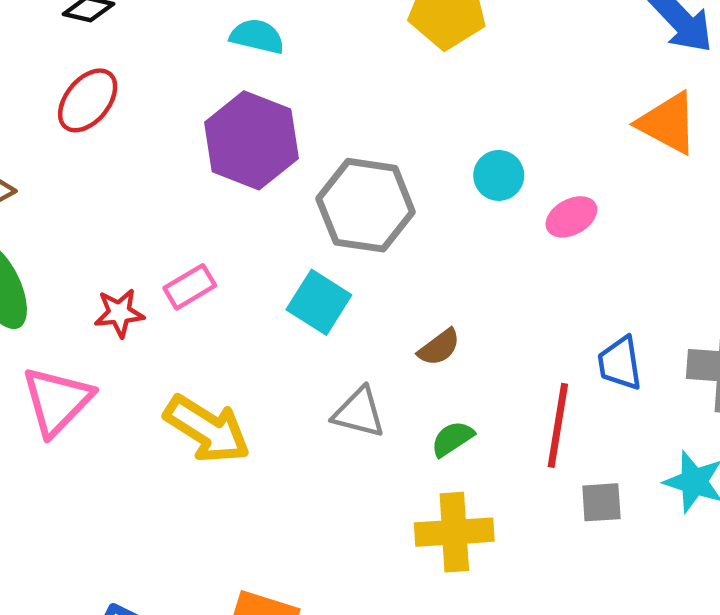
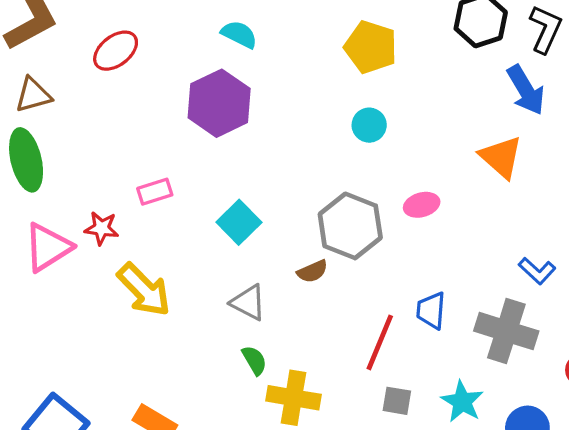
cyan circle: (499, 175) -> (369, 125), moved
gray hexagon: (366, 205) -> (350, 226), moved
red star: (119, 313) -> (102, 228), moved
green semicircle: (452, 439) -> (254, 360), moved, turned 80

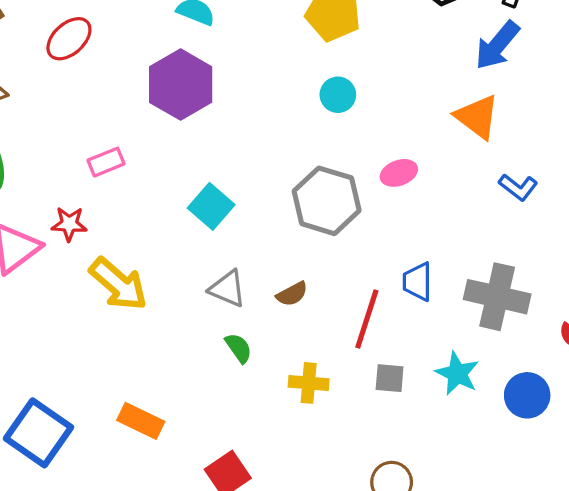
blue arrow: (526, 90) -> (497, 45), turned 75
pink rectangle: (155, 192) -> (106, 162), moved
brown semicircle: (312, 271) -> (292, 294), moved
blue L-shape: (537, 271) -> (518, 187), moved
yellow cross: (294, 398) -> (309, 383), moved, size x0.7

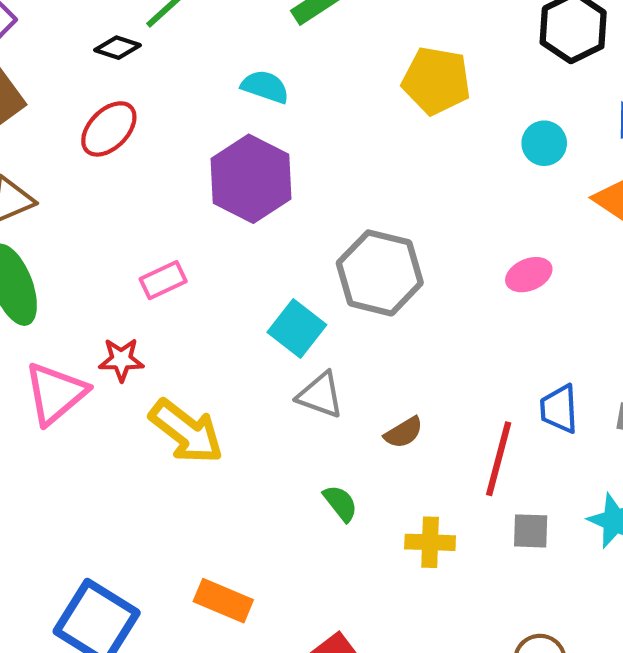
cyan circle: (338, 95) -> (544, 143), moved
gray hexagon: (327, 201) -> (380, 273), moved
gray triangle: (227, 289) -> (320, 395), moved

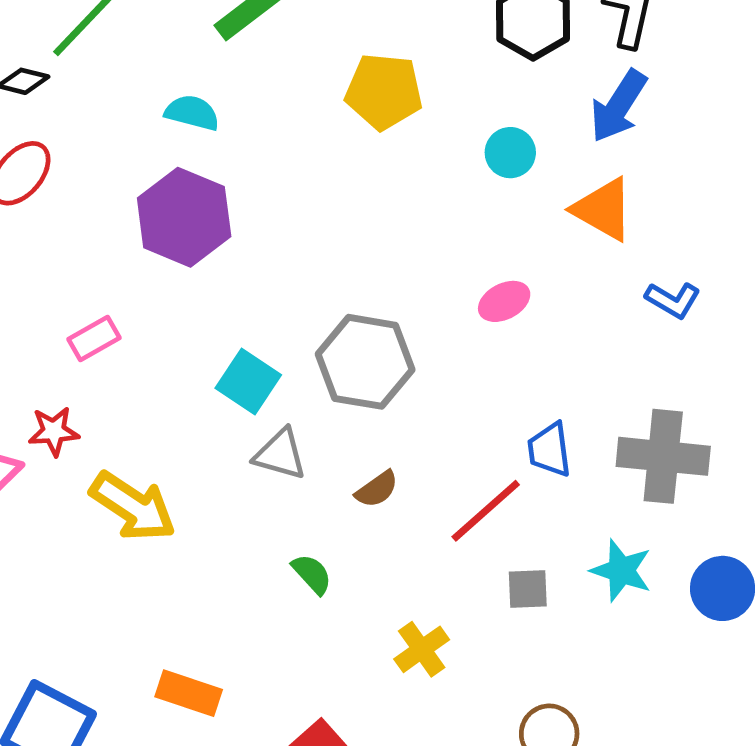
gray hexagon: (380, 273) -> (365, 362), moved
red line: (499, 459) -> (486, 511), turned 38
yellow cross: (430, 542) -> (422, 649), moved, turned -33

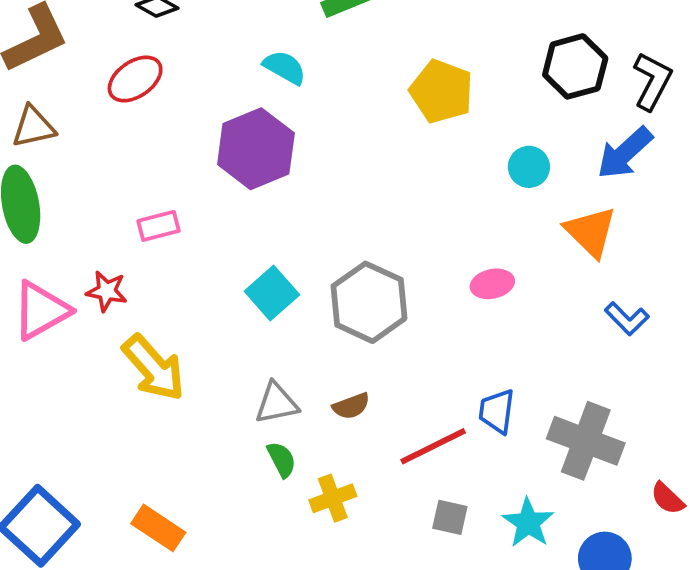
gray triangle: (280, 454) -> (277, 403), moved, turned -42
yellow cross: (422, 649) -> (333, 498), moved

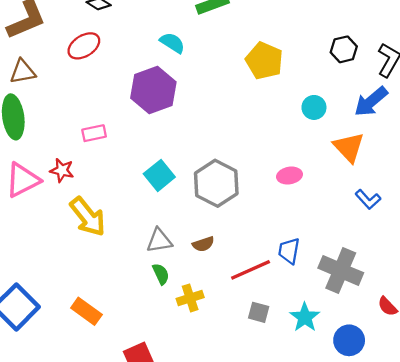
black hexagon: (575, 66) -> (344, 49), size x0.7

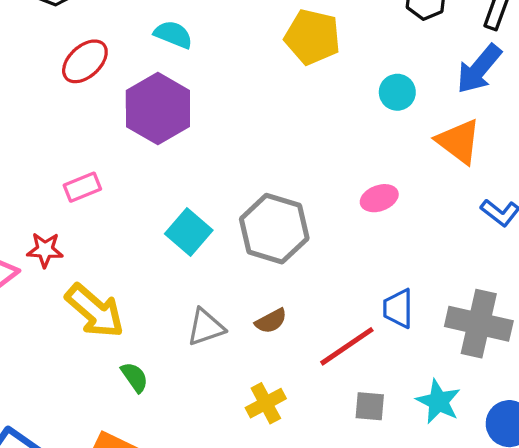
red ellipse: (84, 46) -> (85, 61), moved
green semicircle: (161, 274) -> (135, 377), moved

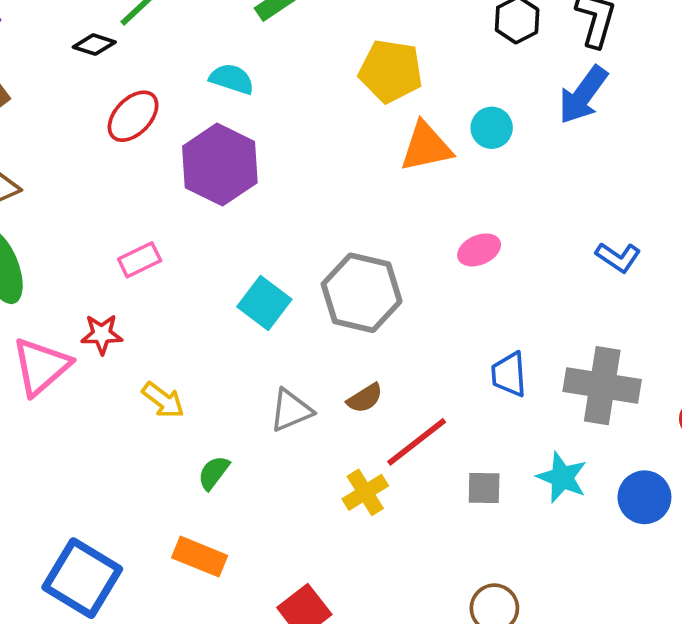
orange triangle: (459, 141) -> (426, 147), moved, turned -45
yellow arrow: (95, 311) -> (163, 400), size x0.6
red line: (347, 346) -> (417, 442), moved
green semicircle: (135, 377) -> (214, 473), turned -104

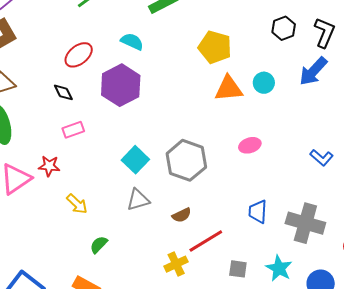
black diamond: (94, 45) -> (63, 92), moved, turned 40
gray triangle: (291, 410) -> (138, 200), moved

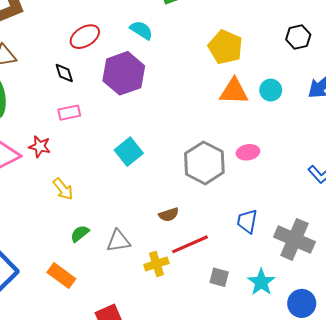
gray hexagon: (186, 160) -> (204, 163), moved
gray triangle: (138, 200) -> (118, 241), moved

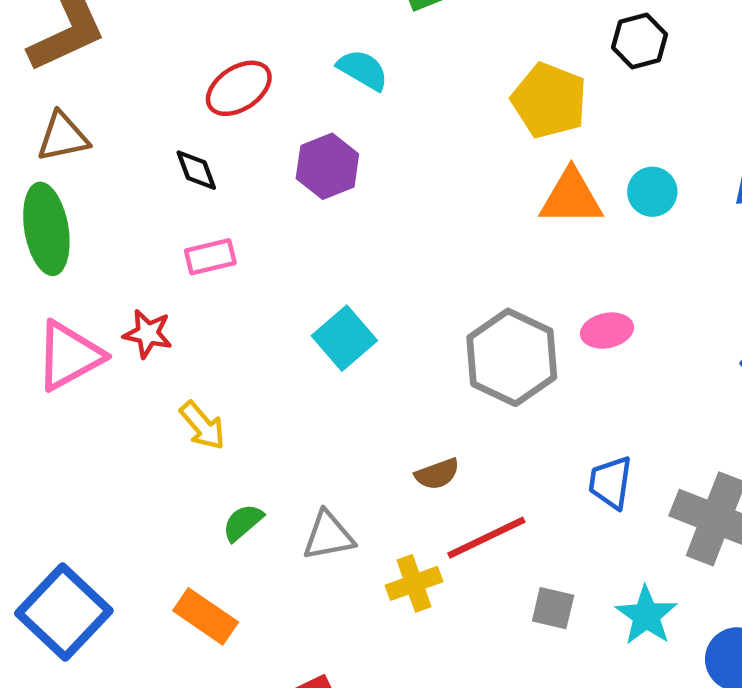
black hexagon: (298, 37) -> (639, 41), moved
purple hexagon: (124, 73) -> (327, 166), size x0.7

